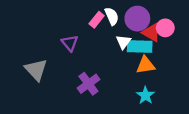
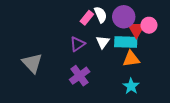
red triangle: (151, 33) -> (136, 29), turned 30
white triangle: (123, 42) -> (103, 42), moved
purple triangle: (70, 43) -> (77, 44), moved, turned 35

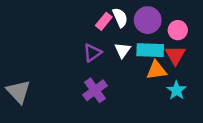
red triangle: (136, 29) -> (175, 55), moved
gray triangle: (32, 63) -> (18, 92), moved
cyan star: (131, 86) -> (177, 90), moved

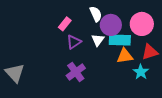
purple circle: (148, 20) -> (111, 25), moved
pink rectangle: (104, 21) -> (65, 24), moved
pink circle: (178, 30) -> (142, 24), size x1.5
red triangle: (175, 55) -> (150, 52), moved, turned 42

